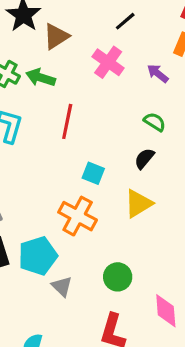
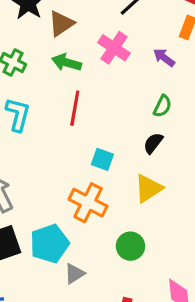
green arrow: (41, 78) -> (67, 63), moved
green semicircle: (155, 122) -> (162, 106), turned 85
green circle: (118, 277) -> (130, 246), moved
gray triangle: (62, 286) -> (74, 274), turned 45

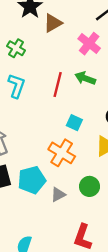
green arrow: (67, 63) -> (85, 78), moved
gray triangle: (74, 274) -> (58, 195), moved

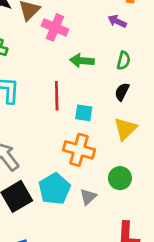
pink cross: (89, 44) -> (55, 27), moved
red line: (58, 85) -> (57, 96), moved

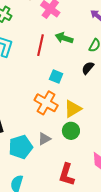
red line: (57, 96) -> (40, 45), moved
yellow triangle: (125, 129) -> (73, 109), moved
cyan pentagon: (54, 189) -> (21, 147), moved

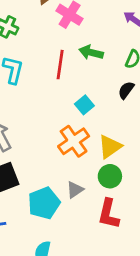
cyan square: (56, 76) -> (84, 105), turned 32
orange cross: (46, 103) -> (74, 141), turned 30
red L-shape: (67, 175) -> (109, 214), moved

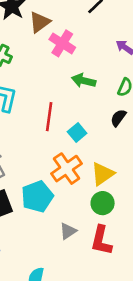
red line: (60, 65) -> (49, 117), moved
gray triangle: (75, 190) -> (68, 231), moved
cyan pentagon: (44, 203) -> (37, 197), moved

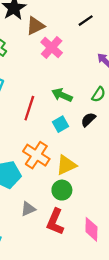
green arrow: (84, 81) -> (62, 95), moved
cyan square: (77, 133) -> (61, 124), moved
orange cross: (67, 169) -> (36, 155), turned -32

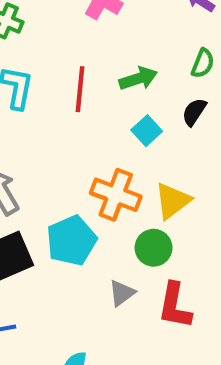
green arrow: (62, 95) -> (138, 78), turned 150
red line: (29, 108) -> (80, 89), moved
green circle: (62, 190) -> (154, 248), moved

